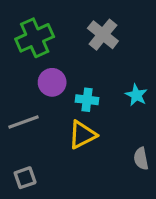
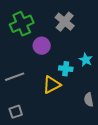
purple circle: (52, 82) -> (42, 46), moved
cyan cross: (87, 100) -> (66, 69), moved

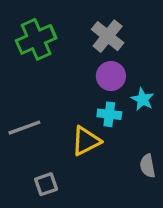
purple circle: (42, 46) -> (111, 76), moved
gray square: (16, 112) -> (46, 184), moved

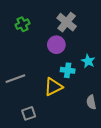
green cross: (36, 39) -> (22, 24), size x0.6
purple circle: (111, 76) -> (56, 45), moved

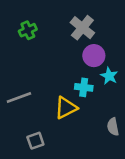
purple circle: (56, 45) -> (94, 56), moved

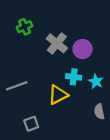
gray cross: (82, 28) -> (57, 43), moved
cyan star: (109, 76) -> (96, 81), moved

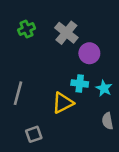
gray cross: (57, 43) -> (66, 33), moved
gray line: (17, 86) -> (18, 93), turned -55

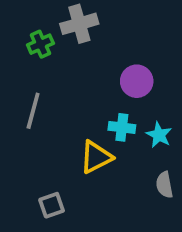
gray cross: (66, 33) -> (79, 24), moved, turned 35
gray line: (18, 93) -> (33, 111), moved

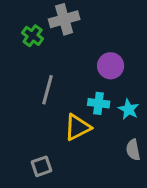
green cross: (40, 44) -> (33, 36), turned -30
gray line: (33, 111) -> (48, 90), moved

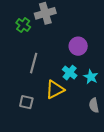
cyan cross: (99, 103) -> (70, 73), turned 32
gray square: (42, 166) -> (26, 102), moved, turned 32

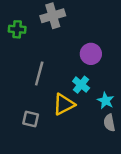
green cross: (23, 25) -> (17, 29), moved, turned -32
cyan star: (91, 77) -> (106, 101), moved

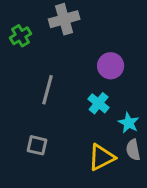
green cross: (17, 29) -> (20, 36), turned -35
yellow triangle: (64, 104) -> (102, 157), moved

